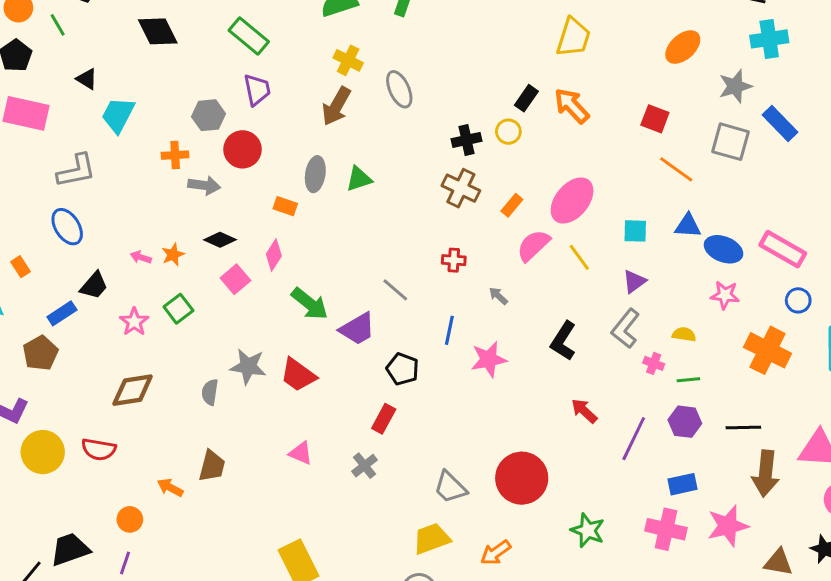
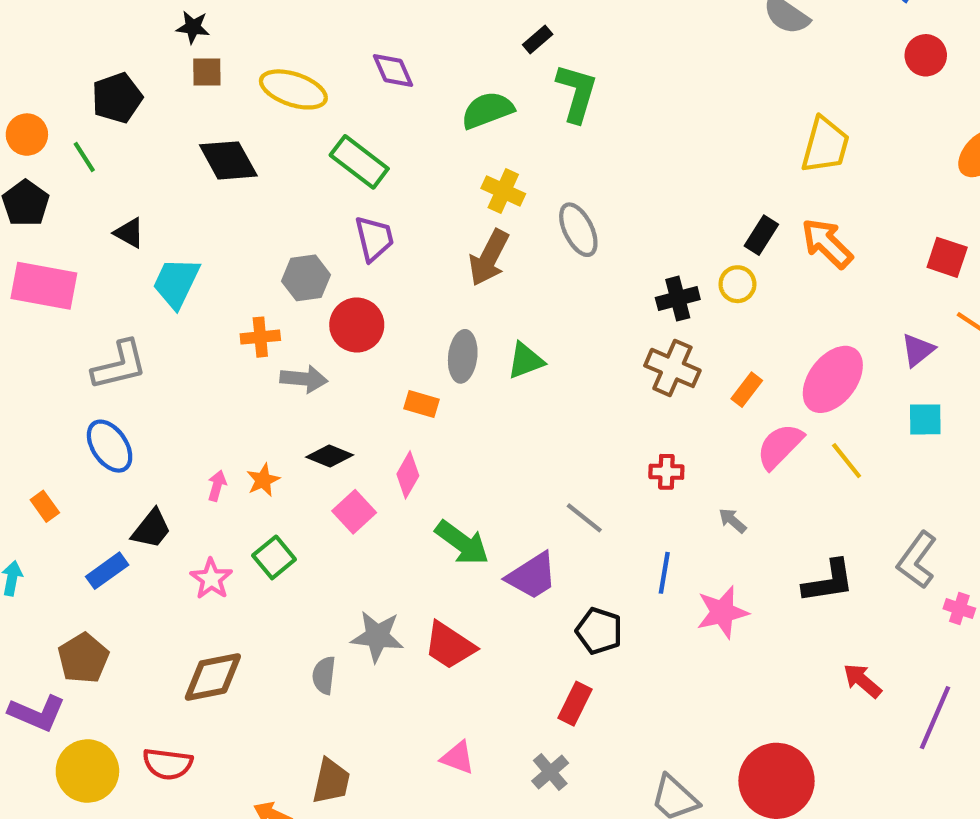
pink arrow: (141, 257) -> (217, 486), turned 90
purple triangle: (634, 281) -> (918, 350), moved
black L-shape: (563, 341) -> (828, 581), turned -129
brown pentagon: (40, 353) -> (83, 658), moved

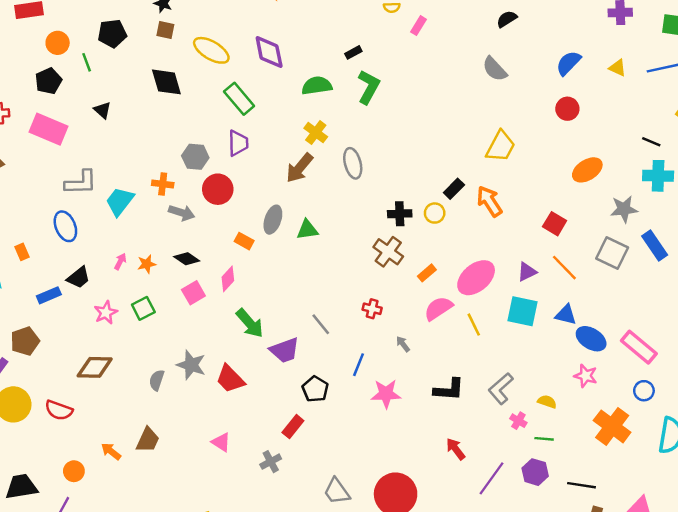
purple diamond: (393, 70) -> (269, 52), size x1.4
cyan trapezoid: (176, 283) -> (120, 201), moved
cyan square: (925, 419) -> (523, 311), size x1.5

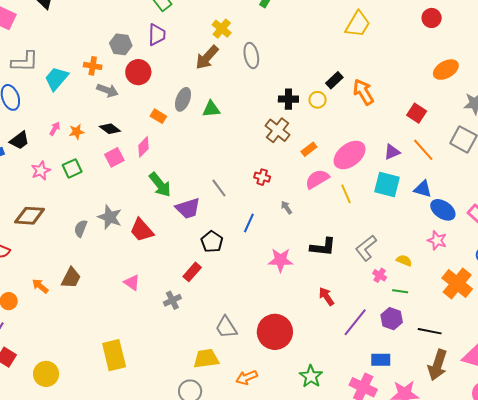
yellow trapezoid: (501, 146) -> (358, 24), moved
pink star: (386, 394) -> (281, 260), moved

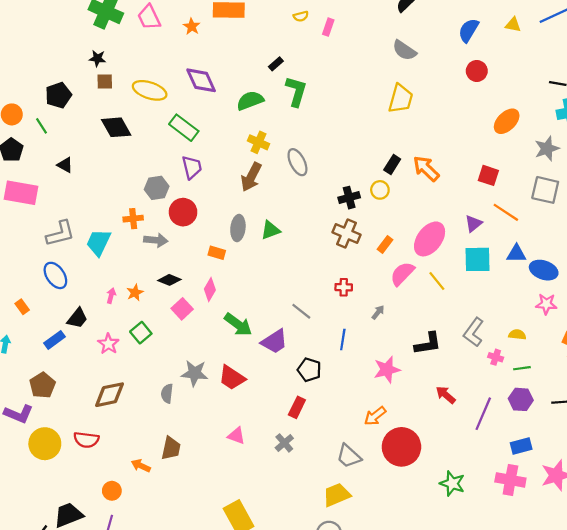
gray arrow: (286, 207) -> (378, 312), turned 88
orange arrow: (247, 377) -> (375, 416), moved

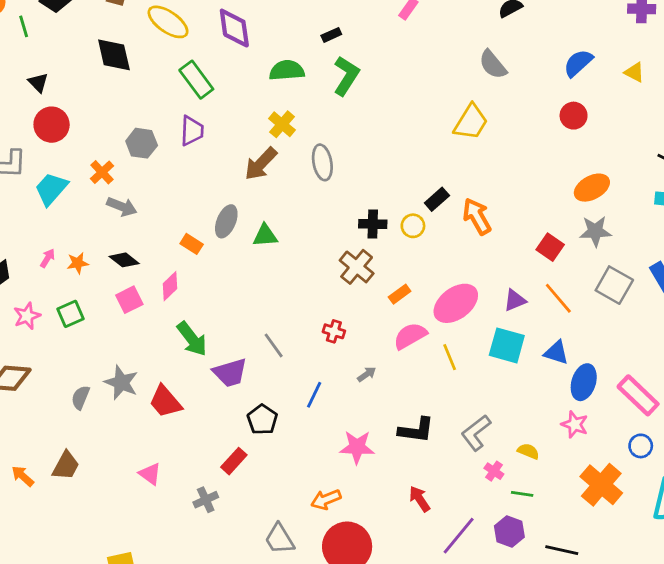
gray star: (547, 149) -> (595, 231), moved
red circle: (183, 212) -> (52, 125), moved
orange cross: (133, 219) -> (102, 172), turned 36
blue ellipse: (544, 270) -> (584, 382), turned 72

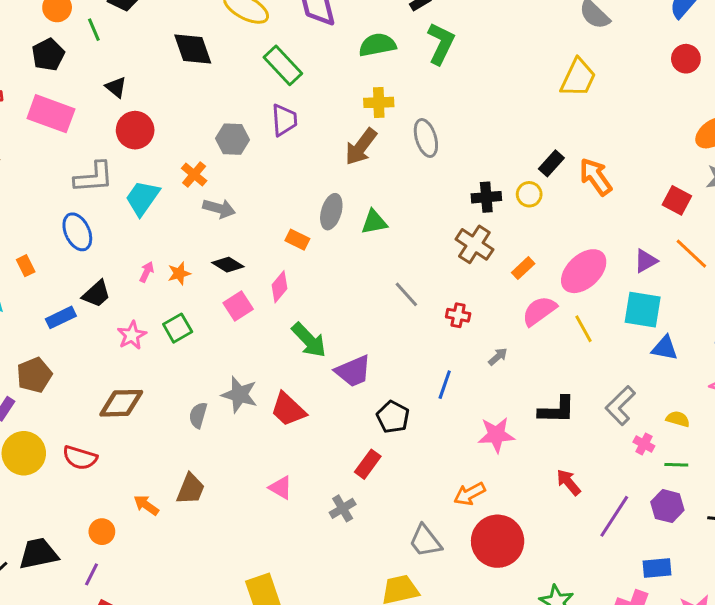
yellow cross: (282, 124) -> (379, 102), turned -36
gray line: (274, 345) -> (406, 294), moved
blue triangle: (556, 353) -> (665, 348), moved

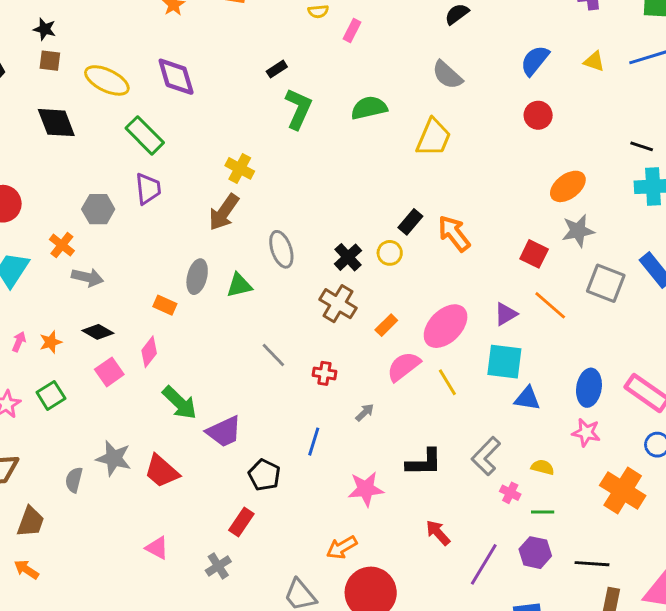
green semicircle: (377, 45) -> (369, 108), moved
yellow cross: (379, 102) -> (240, 168), turned 32
gray ellipse: (426, 138) -> (281, 249), moved
black cross: (486, 197) -> (348, 257), turned -36
brown trapezoid: (191, 489) -> (31, 522), moved

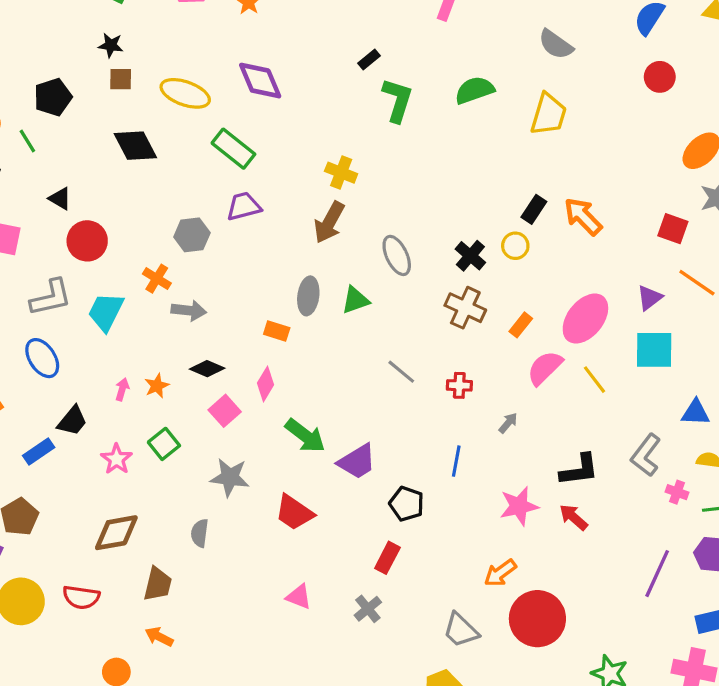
purple trapezoid: (148, 189) -> (244, 206), turned -92
blue triangle: (527, 398) -> (696, 413), moved
gray star: (114, 458) -> (230, 477), moved
red arrow: (438, 533) -> (573, 517), moved

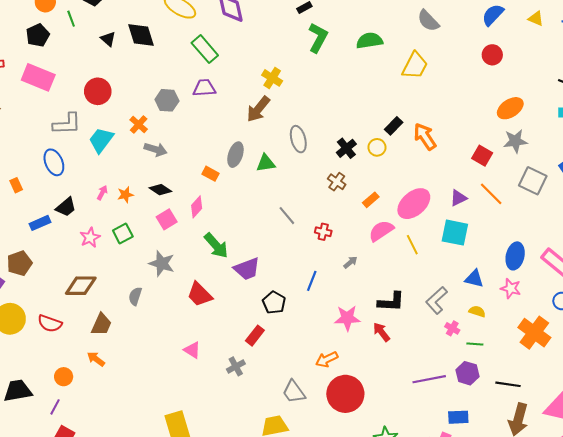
black triangle: (60, 199) -> (108, 39), moved
brown cross: (465, 308) -> (337, 182), size x0.7
purple line: (657, 574) -> (429, 379), turned 44

